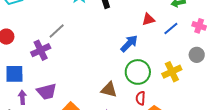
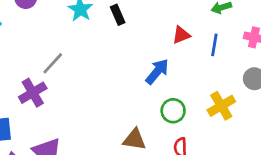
blue line: (171, 29) -> (214, 45), turned -35
green circle: (138, 72) -> (173, 111), size x0.7

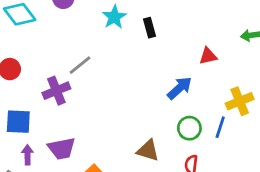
blue line: (214, 45) -> (220, 127), moved
yellow cross: (221, 106) -> (240, 101), moved

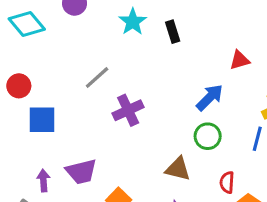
purple cross: (56, 91) -> (128, 110), moved
blue square: (18, 122) -> (42, 120), moved
green circle: (189, 128) -> (208, 136), moved

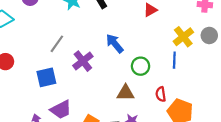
blue arrow: (210, 97) -> (115, 43), moved, turned -72
blue square: (42, 120) -> (46, 77), moved

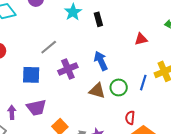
blue line: (174, 60) -> (143, 83), moved
brown triangle: (126, 93) -> (97, 91), moved

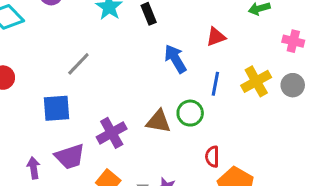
blue arrow: (101, 61) -> (175, 59), moved
purple cross: (68, 69) -> (112, 133), moved
blue line: (143, 83) -> (215, 84), moved

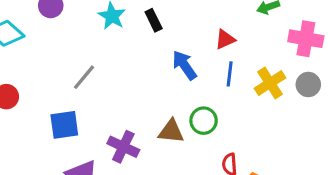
pink cross: (293, 41) -> (306, 39), size x1.5
blue line: (215, 84) -> (230, 74), moved
purple cross: (112, 133) -> (123, 147), turned -32

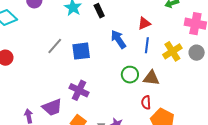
blue square: (64, 125) -> (81, 51), moved
brown triangle: (171, 131) -> (151, 78), moved

